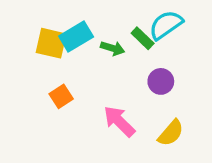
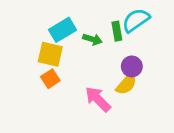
green rectangle: (143, 38) -> (117, 31), turned 36
yellow square: (51, 43) -> (50, 54), moved
yellow semicircle: (171, 133) -> (126, 84), moved

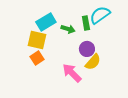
purple circle: (132, 66) -> (87, 49), moved

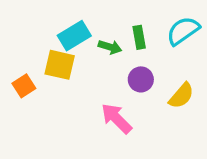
cyan semicircle: (100, 15) -> (183, 31), moved
orange square: (37, 58) -> (24, 86), moved
yellow semicircle: (93, 62) -> (181, 96), moved

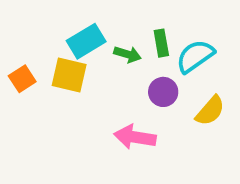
cyan semicircle: (183, 31) -> (195, 56), moved
orange square: (24, 86) -> (22, 79), moved
pink arrow: (116, 118) -> (135, 137), turned -36

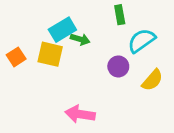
green rectangle: (161, 43) -> (120, 15), moved
green arrow: (127, 54) -> (80, 39), moved
pink arrow: (135, 137) -> (80, 114), moved

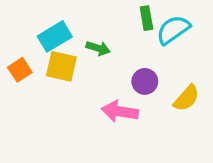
cyan rectangle: (62, 30) -> (55, 36), moved
cyan semicircle: (141, 41) -> (173, 30), moved
pink arrow: (80, 114) -> (120, 111), moved

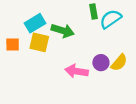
green arrow: (98, 48) -> (63, 31), size x1.5
orange square: (20, 70) -> (13, 45), turned 32
purple circle: (145, 81) -> (101, 63), moved

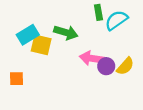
cyan rectangle: (35, 23) -> (28, 35), moved
orange square: (13, 45) -> (17, 79), moved
pink arrow: (76, 71) -> (92, 58), moved

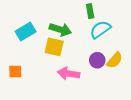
cyan semicircle: (116, 20) -> (100, 29), moved
yellow square: (41, 45) -> (54, 47), moved
pink arrow: (92, 58) -> (69, 74), moved

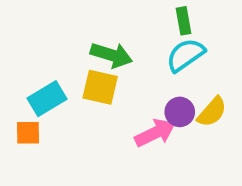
green rectangle: (90, 11) -> (184, 21), moved
cyan rectangle: (26, 32) -> (47, 99), moved
pink arrow: (69, 74) -> (155, 133), moved, turned 145

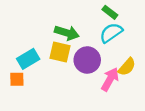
green rectangle: (184, 21) -> (110, 12), turned -42
purple circle: (180, 112) -> (87, 60), moved, size x1.5
pink arrow: (155, 133) -> (110, 79), moved, turned -35

